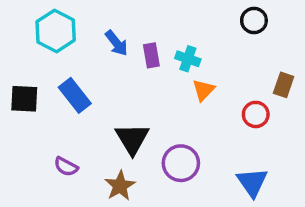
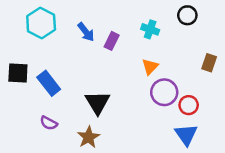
purple rectangle: (151, 55) -> (112, 41), turned 36
cyan cross: (188, 59) -> (150, 29), moved
blue rectangle: (75, 95) -> (49, 83), moved
red circle: (256, 114) -> (189, 105), moved
purple circle: (181, 163) -> (164, 92), moved

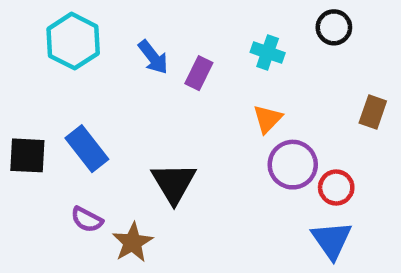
black square: (18, 73) -> (27, 155), moved
brown star: (89, 137) -> (133, 242), moved

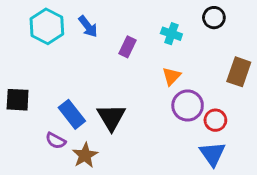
blue arrow: (153, 57) -> (88, 26), moved
brown rectangle: (373, 112) -> (239, 72), size x1.4
blue rectangle: (87, 149) -> (72, 114), moved

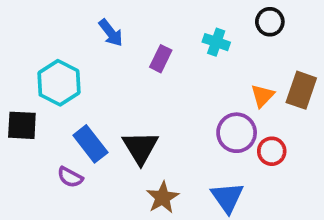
cyan hexagon: (47, 26) -> (59, 83), moved
orange triangle: (171, 76) -> (262, 96), moved
blue triangle: (212, 154) -> (227, 197), moved
brown star: (85, 155) -> (163, 197), moved

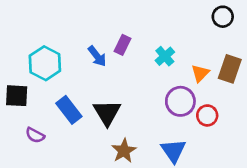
black circle: (270, 22) -> (223, 17), moved
blue arrow: (111, 33) -> (97, 56), moved
cyan cross: (216, 42) -> (165, 56), moved, turned 30
purple semicircle: (70, 177) -> (35, 135), moved

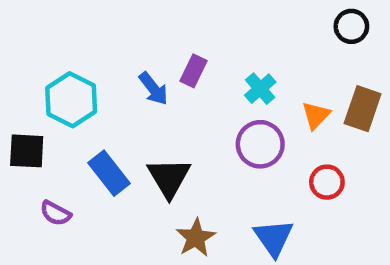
purple circle: (180, 101) -> (260, 144), moved

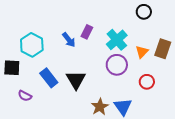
black circle: (351, 26) -> (144, 12), moved
cyan cross: (260, 89) -> (117, 40), size x1.5
brown star: (196, 238) -> (100, 107), moved

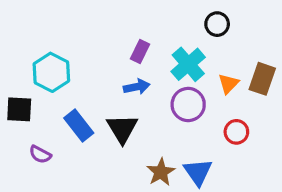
black circle: (144, 12) -> (217, 24), moved
blue arrow: (69, 40) -> (137, 87), moved, turned -63

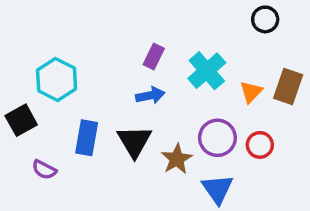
black circle: (217, 24) -> (265, 19), moved
purple circle: (188, 105) -> (217, 138), moved
black square: (19, 109) -> (21, 120), turned -32
blue rectangle: (79, 125) -> (87, 138), turned 48
brown star: (161, 172) -> (177, 159), moved

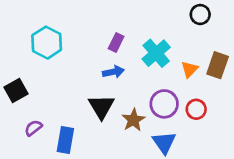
cyan hexagon: (57, 79) -> (47, 43), moved
blue rectangle: (87, 138) -> (65, 140), moved
purple semicircle: (44, 170) -> (33, 128), turned 114

